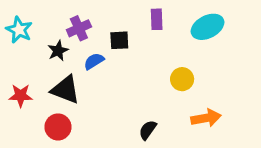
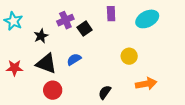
purple cross: (79, 28) -> (65, 20), moved
black square: (119, 40) -> (85, 29), turned -32
blue semicircle: (94, 61) -> (74, 59), moved
red circle: (58, 127) -> (53, 90), moved

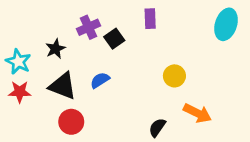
cyan ellipse: (147, 19) -> (226, 24), moved, turned -45
cyan star: (13, 21) -> (18, 62), moved
orange arrow: (146, 84) -> (197, 113), turned 36
black semicircle: (105, 92) -> (157, 128), moved

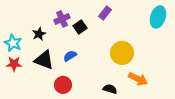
purple rectangle: (150, 19) -> (105, 13), turned 40
yellow circle: (174, 76) -> (122, 53), size x1.5
red circle: (71, 122) -> (63, 85), moved
black semicircle: (157, 128) -> (110, 89), turned 72

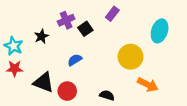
cyan ellipse: (158, 17) -> (160, 31), moved
black triangle: (44, 60) -> (44, 82), moved
black semicircle: (110, 89) -> (107, 95), moved

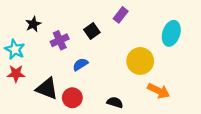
purple cross: (66, 20) -> (60, 40), moved
black star: (41, 36) -> (33, 24), moved

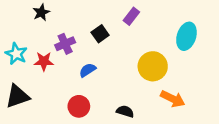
black star: (33, 24) -> (41, 12), moved
red star: (16, 74) -> (44, 61), moved
black triangle: (47, 89) -> (17, 96), moved, turned -40

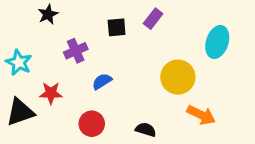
black square: (100, 34) -> (117, 27), moved, turned 30
red star: (44, 61) -> (51, 93), moved

